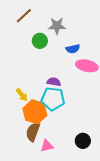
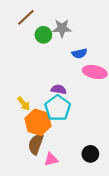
green circle: (40, 41) -> (43, 35), moved
cyan pentagon: (53, 99) -> (58, 108), turned 30

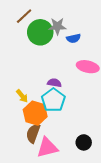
green circle: (43, 35) -> (40, 32), size x1.6
blue semicircle: (79, 53) -> (74, 38), moved
pink triangle: (51, 159) -> (47, 148), size x1.6

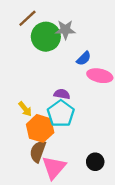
blue semicircle: (74, 38) -> (84, 58), moved, turned -32
pink triangle: (47, 148) -> (54, 167), turned -35

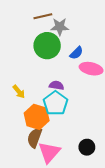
brown line: (27, 18) -> (43, 16), moved, turned 30
green circle: (46, 37) -> (47, 46), moved
yellow arrow: (25, 109) -> (19, 92), moved

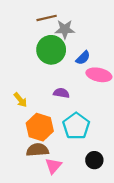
cyan pentagon: (55, 103) -> (76, 126), moved
brown semicircle: (35, 138) -> (37, 150), turned 66
pink triangle: (49, 152) -> (53, 166), size x0.7

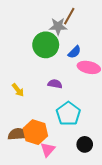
brown line: (47, 18) -> (69, 16), moved, turned -48
orange hexagon: (40, 127) -> (35, 132), moved
brown semicircle: (37, 150) -> (18, 134), moved

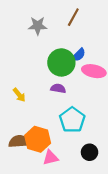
gray star: (58, 26) -> (38, 26), moved
green circle: (46, 45) -> (61, 62), moved
pink triangle: (48, 150) -> (51, 158), turned 35

